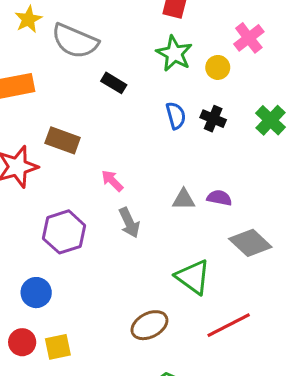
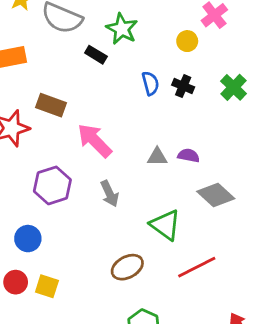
green star: (174, 53) -> (122, 29), moved
pink arrow: (112, 181) -> (95, 140), size x1.8
gray arrow: (129, 223) -> (110, 194), moved
yellow square: (58, 347) -> (47, 286), turned 30

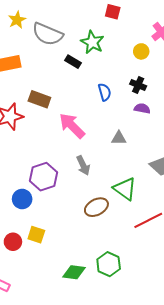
blue semicircle: (150, 83) -> (105, 92), moved
purple semicircle: (189, 155) -> (142, 108), moved
purple hexagon: (52, 185) -> (43, 177), moved
brown ellipse: (127, 267) -> (96, 207), moved
red circle: (16, 282) -> (13, 242), moved

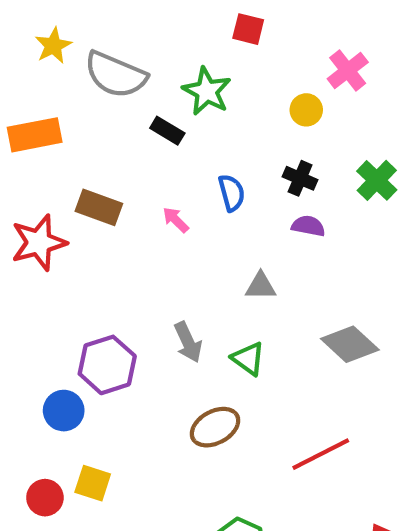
pink arrow: (72, 126) -> (176, 220), moved, size x0.5
green triangle: (125, 189) -> (248, 359), moved, size x0.7

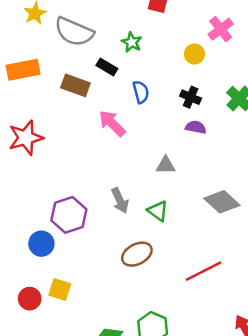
green star: (207, 91) -> (132, 42), size x0.7
blue semicircle: (232, 193) -> (141, 92), moved
brown rectangle: (99, 207) -> (75, 85), moved
pink arrow: (176, 220) -> (112, 123), size x1.6

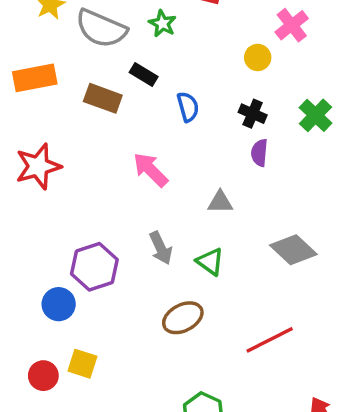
green star: (132, 42) -> (162, 23), moved
pink arrow: (112, 123) -> (150, 170), moved
purple semicircle: (196, 127) -> (259, 153), turned -96

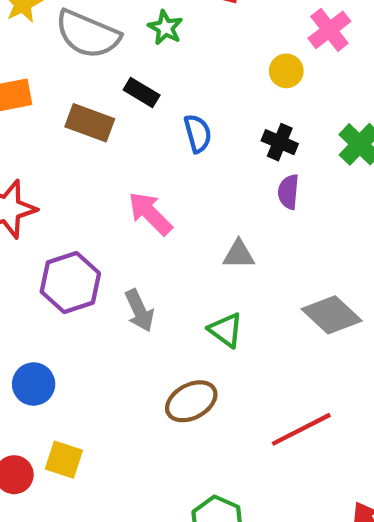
gray arrow: (161, 248) -> (139, 311), moved
purple hexagon: (94, 267) -> (70, 283), moved

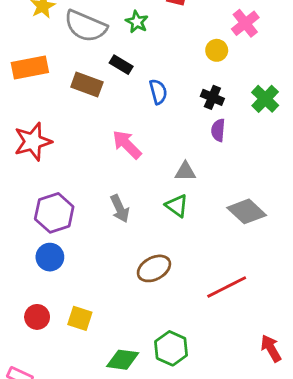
purple hexagon: (70, 283) -> (54, 213), moved
green triangle: (226, 330) -> (177, 206), moved
yellow square: (64, 460) -> (80, 318), moved

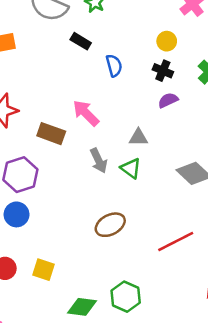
yellow circle: (217, 50) -> (167, 41), moved
brown rectangle: (87, 85) -> (51, 134), moved
purple semicircle: (218, 130) -> (168, 100), turned 60
gray arrow: (120, 209) -> (99, 161), moved

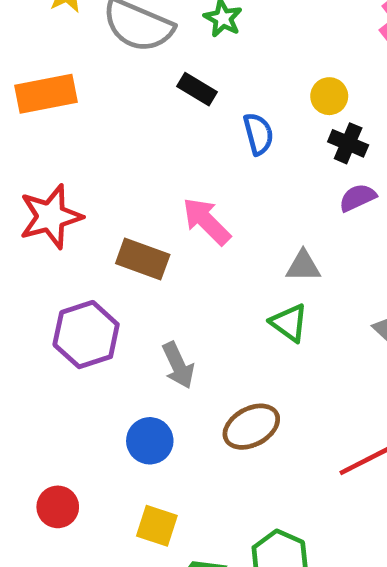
yellow circle: (167, 41) -> (329, 96), moved
gray arrow: (99, 161) -> (178, 365), moved
blue circle: (17, 214) -> (150, 441), moved
yellow square: (43, 270) -> (157, 526), moved

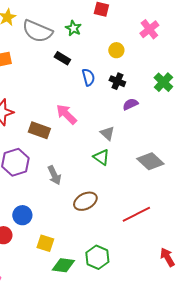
yellow circle: (329, 96) -> (116, 50), moved
black cross: (348, 143) -> (117, 81), moved
gray triangle: (303, 266) -> (107, 133), turned 42
blue circle: (150, 441) -> (22, 215), moved

